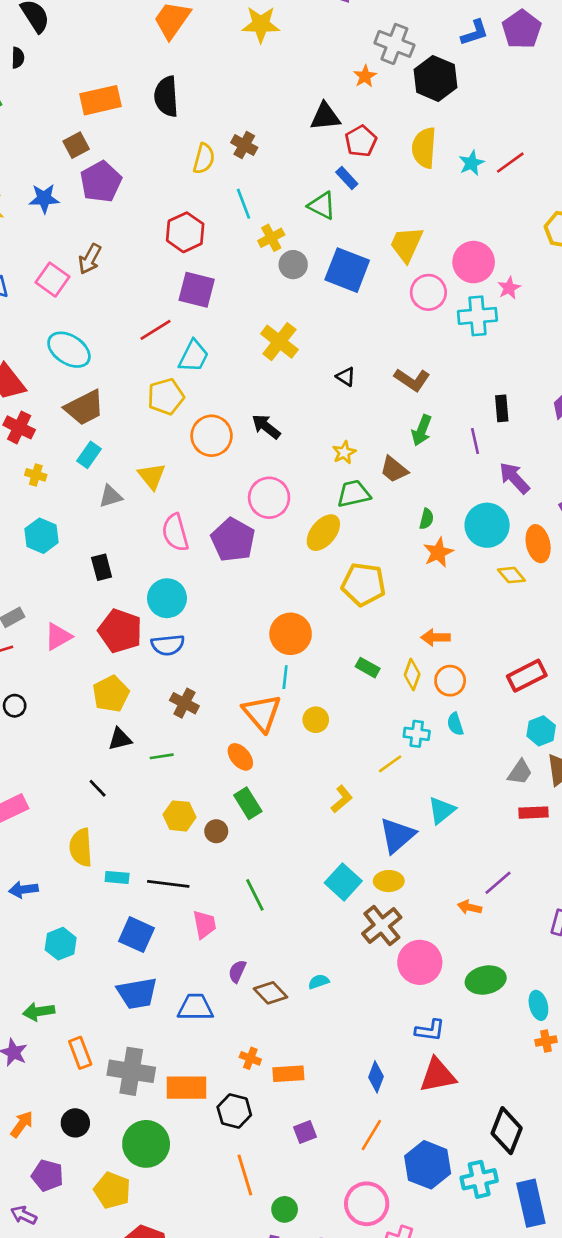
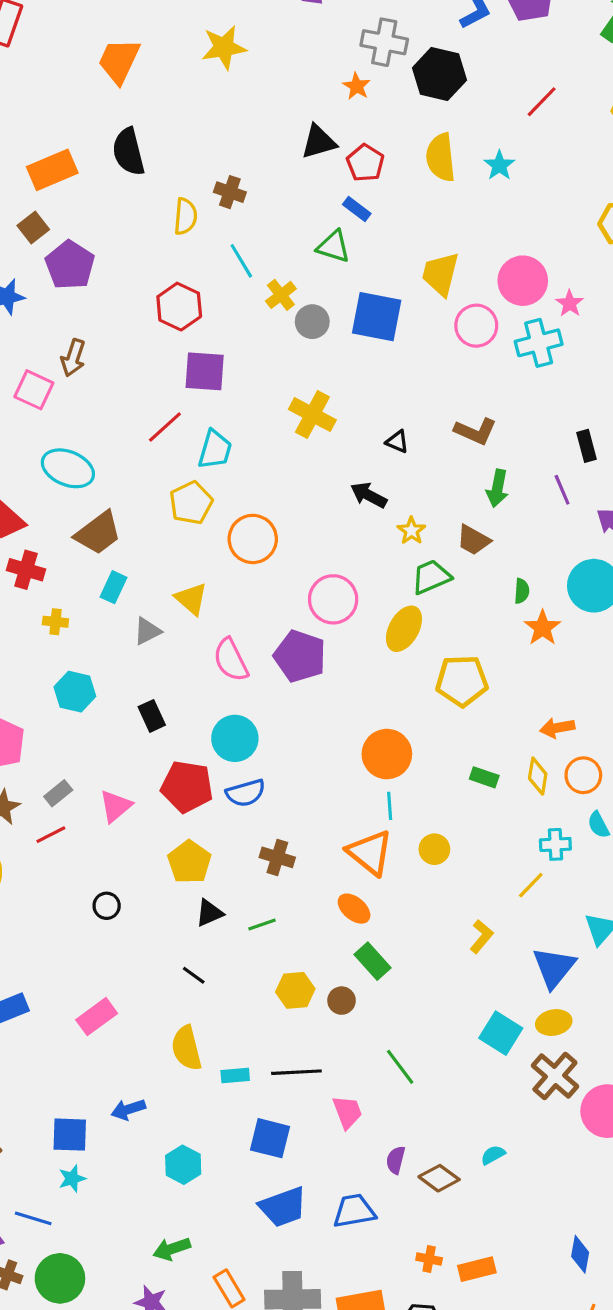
red line: (510, 163) -> (542, 102), moved
black arrow: (266, 427) -> (369, 495), moved
black circle: (15, 706) -> (107, 906), moved

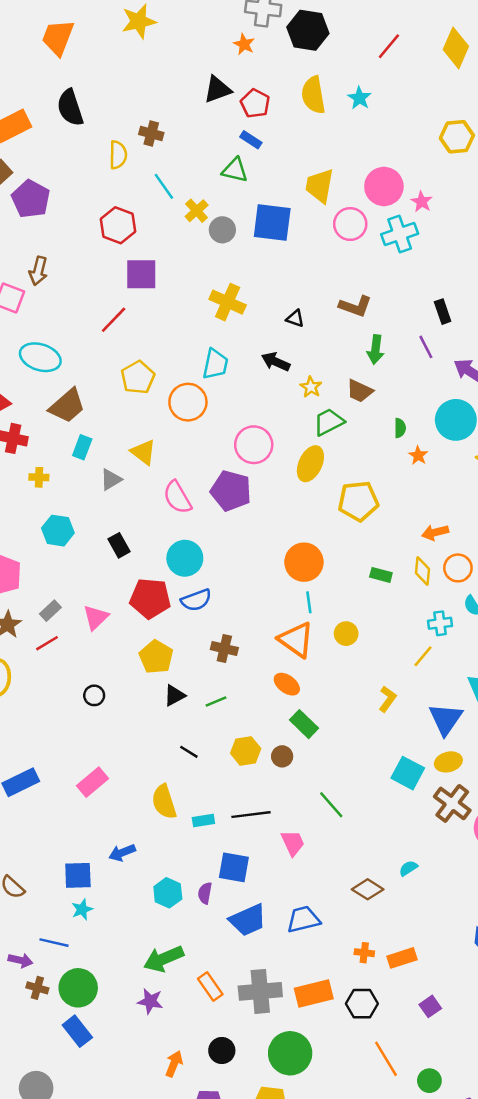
cyan trapezoid: (215, 450) -> (215, 364), moved
orange star: (543, 628) -> (418, 455), size x0.7
black line: (194, 975) -> (189, 752), moved
purple semicircle: (396, 1160) -> (205, 893), moved
green arrow: (172, 1249) -> (164, 959), size x1.4

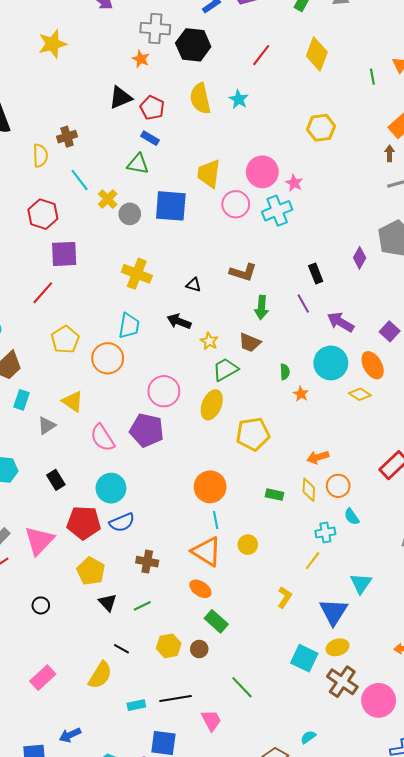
brown cross: (151, 133) -> (67, 137), turned -30
pink triangle: (96, 617) -> (39, 541), size x1.4
black triangle: (174, 695) -> (108, 602), turned -42
yellow semicircle: (164, 802) -> (100, 675), moved, turned -128

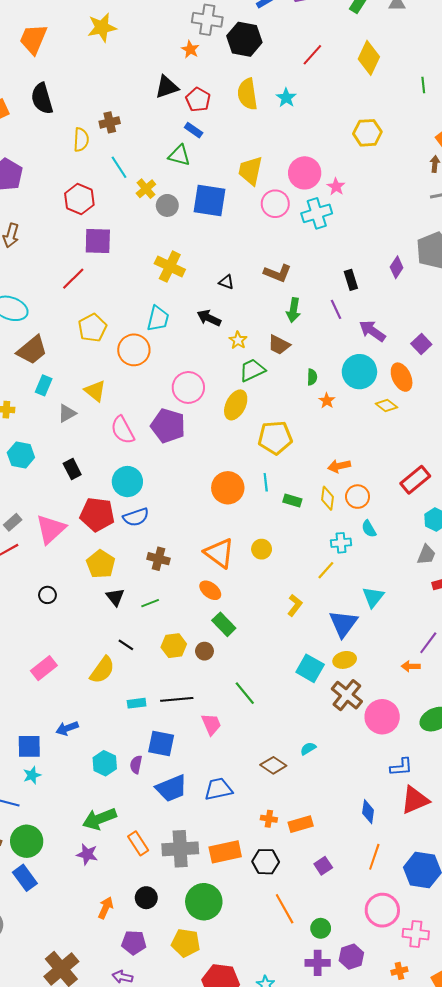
cyan line: (216, 520) -> (266, 482), moved

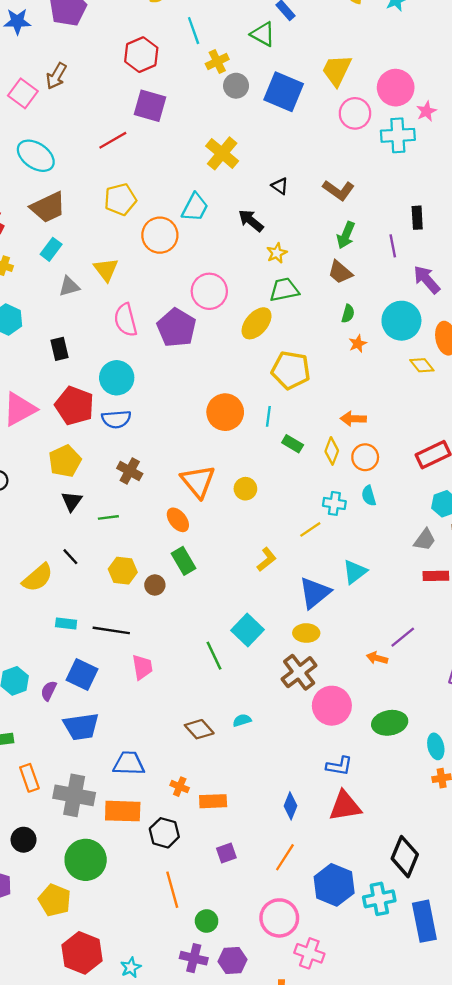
brown trapezoid: (279, 345) -> (340, 272), moved
cyan square: (310, 668) -> (248, 630), moved
green line: (245, 693) -> (214, 656), moved
blue trapezoid: (218, 789) -> (129, 763), moved

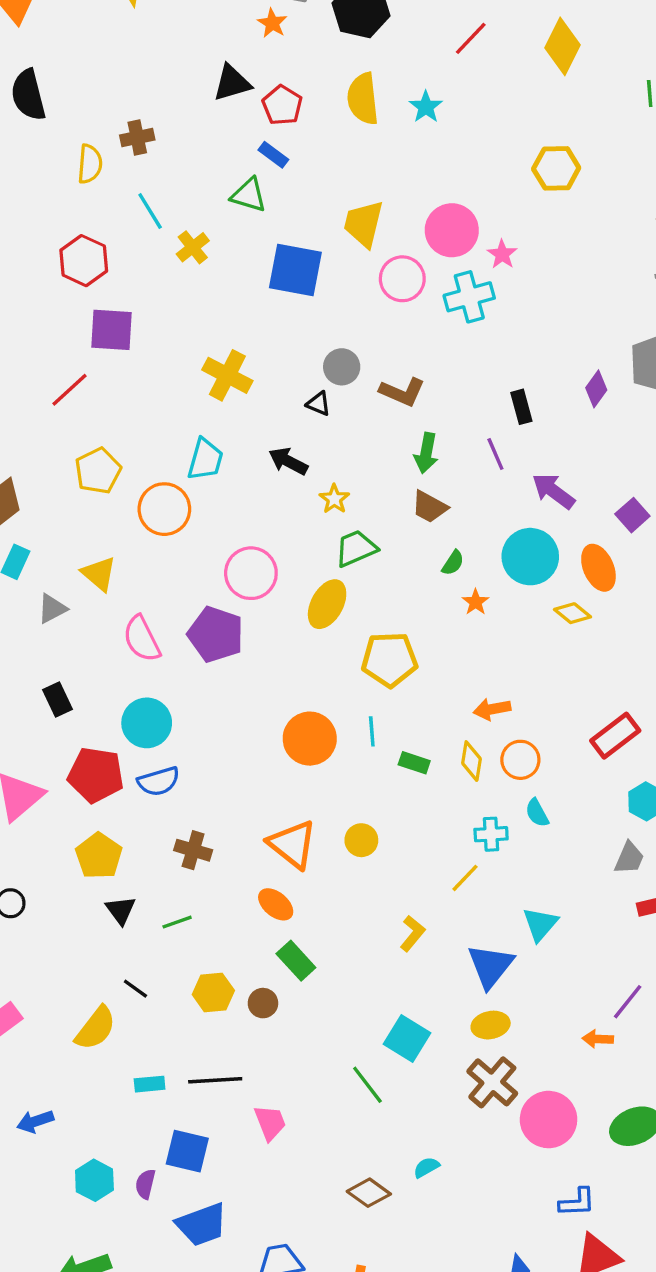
gray circle: (236, 86) -> (342, 367), moved
green semicircle: (348, 314) -> (453, 563), turned 30

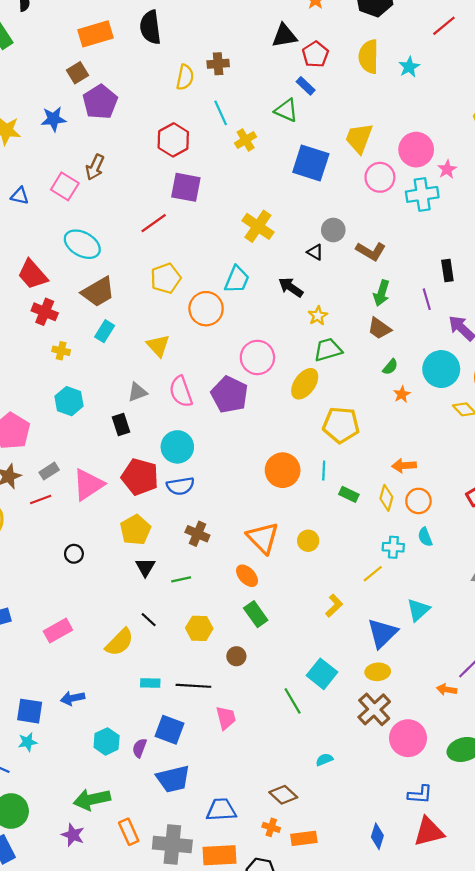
gray triangle: (52, 609) -> (137, 392), moved
brown circle: (263, 1003) -> (236, 656), moved
brown diamond: (369, 1193) -> (283, 795), moved

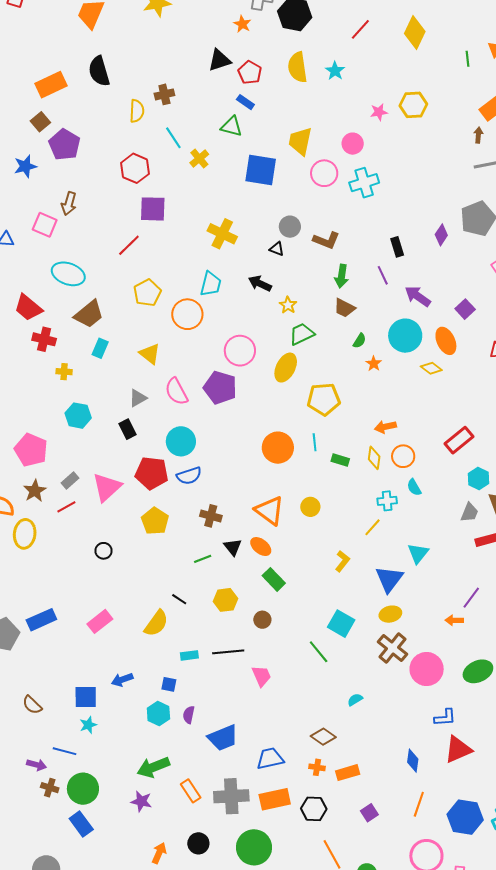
pink circle: (416, 150) -> (353, 144), size x0.7
pink star: (447, 169) -> (379, 112), moved, turned 30
black triangle: (145, 567) -> (233, 547), moved
blue square: (170, 730) -> (169, 684), moved, size x0.6

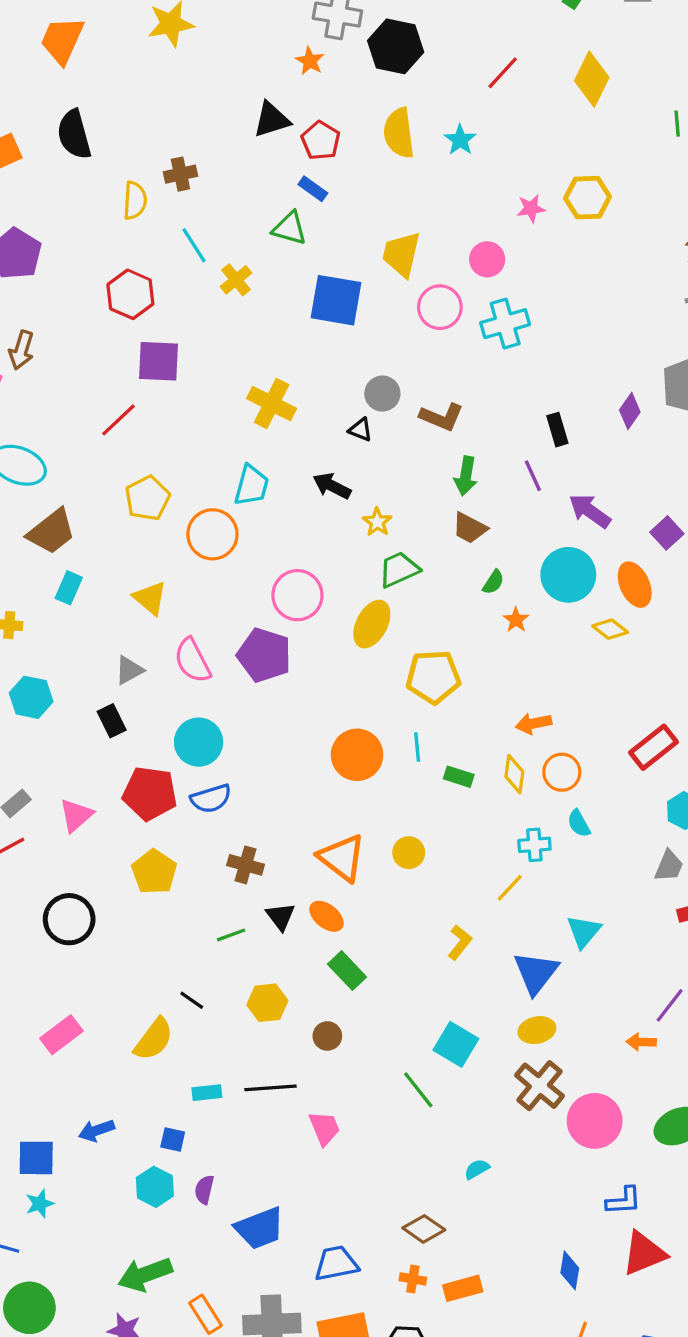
pink triangle: (107, 487) -> (76, 815), size x0.7
black circle: (103, 551) -> (69, 919), size x1.8

